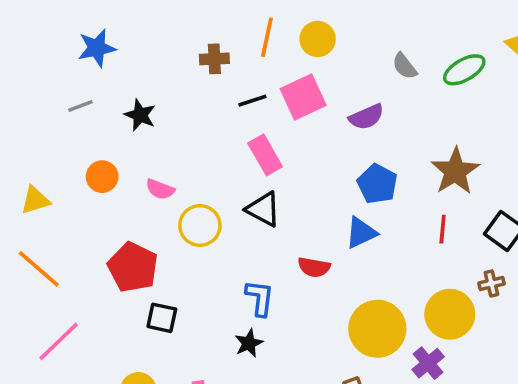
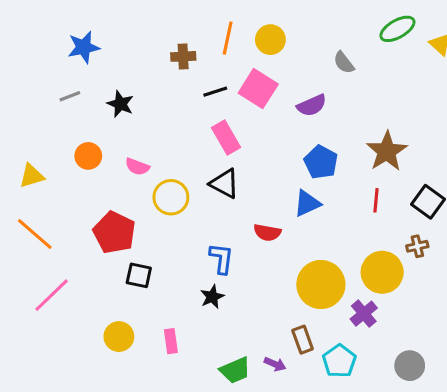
green ellipse: (464, 70) -> (397, 29), moved
pink square: (303, 97) -> (258, 89), turned -33

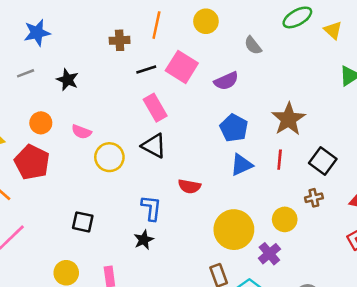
yellow circle: (270, 40) -> (206, 21), moved
blue triangle: (307, 203) -> (241, 165), moved
red pentagon: (114, 232) -> (32, 162), moved
yellow circle: (382, 272) -> (285, 219), size x0.7

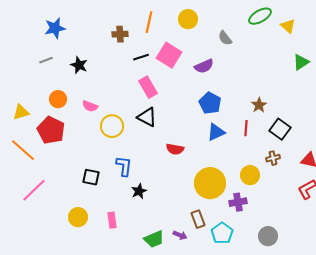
brown star: (288, 119) -> (259, 105), moved, size x0.6
blue L-shape: (151, 208) -> (124, 166), moved
purple cross: (269, 254) -> (238, 202), turned 30

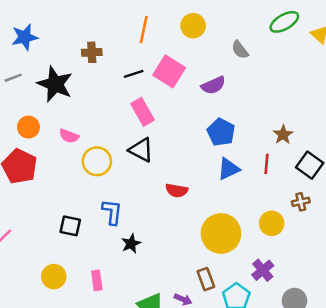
brown cross: (120, 34) -> (92, 52), moved
black star: (79, 65) -> (55, 84), size x1.6
purple cross: (238, 202) -> (263, 270), moved, turned -30

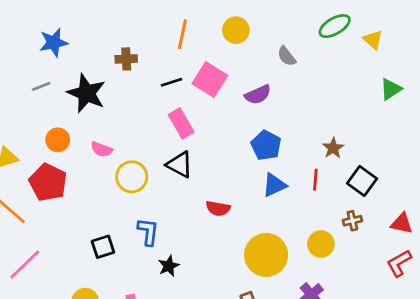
black square: (70, 226) -> (103, 247), turned -30

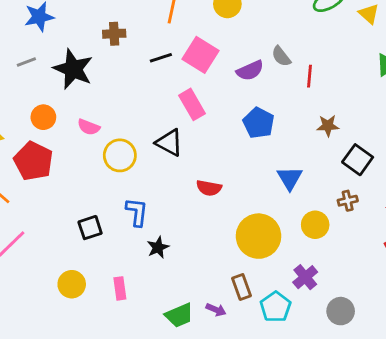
gray semicircle: (287, 56) -> (281, 56), moved
pink rectangle: (181, 123) -> (192, 104), moved
brown star: (333, 148) -> (328, 126), turned 30
red line: (315, 180) -> (309, 76), moved
blue triangle: (274, 185) -> (290, 178), moved, turned -36

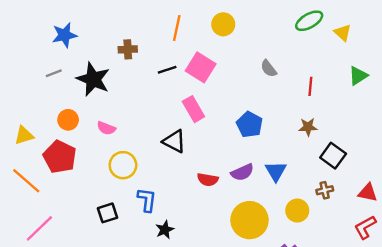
purple semicircle: (250, 70) -> (242, 172), moved
red line: (309, 76) -> (310, 86), moved
yellow circle: (120, 155) -> (123, 165), moved

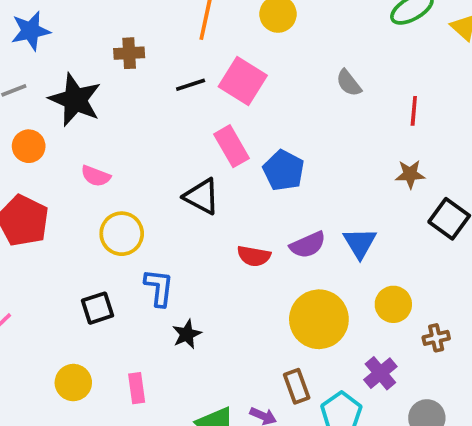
orange circle: (68, 120) -> (29, 146), moved
blue pentagon: (249, 125) -> (284, 170), moved
brown cross: (325, 190) -> (436, 338), moved

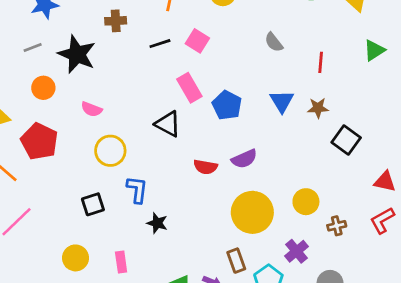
pink square: (243, 81) -> (197, 41), size x0.7
blue triangle: (360, 243) -> (282, 101), moved
black star: (187, 334) -> (157, 223), turned -30

